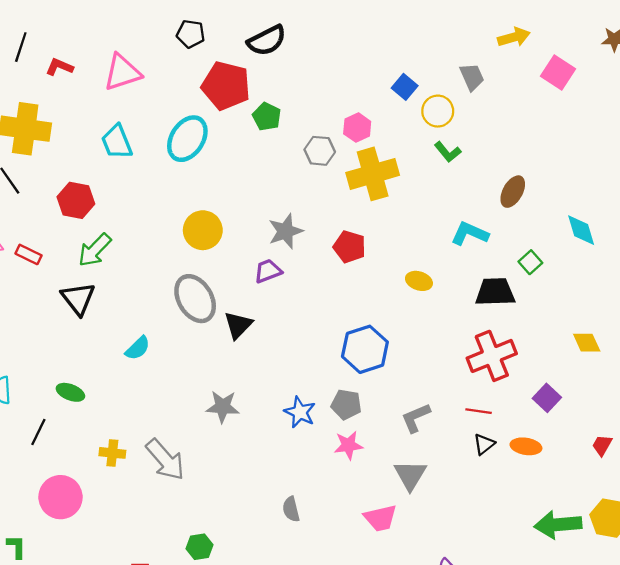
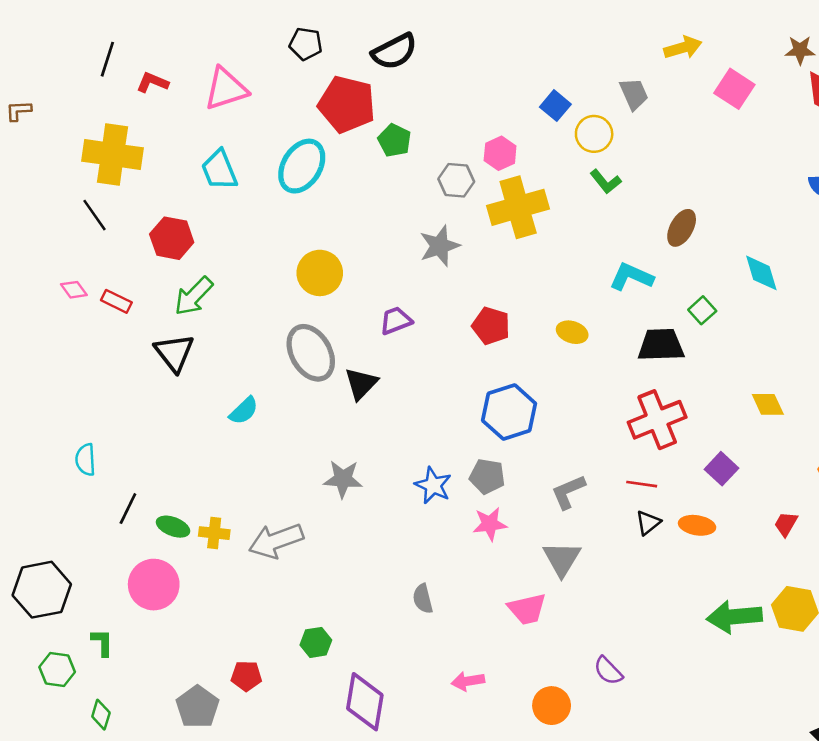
gray star: (286, 231) -> (440, 246), moved
red pentagon: (349, 247) -> (491, 326), moved
green ellipse: (70, 392) -> (173, 527), moved
gray arrow: (165, 460) -> (276, 541), turned 111

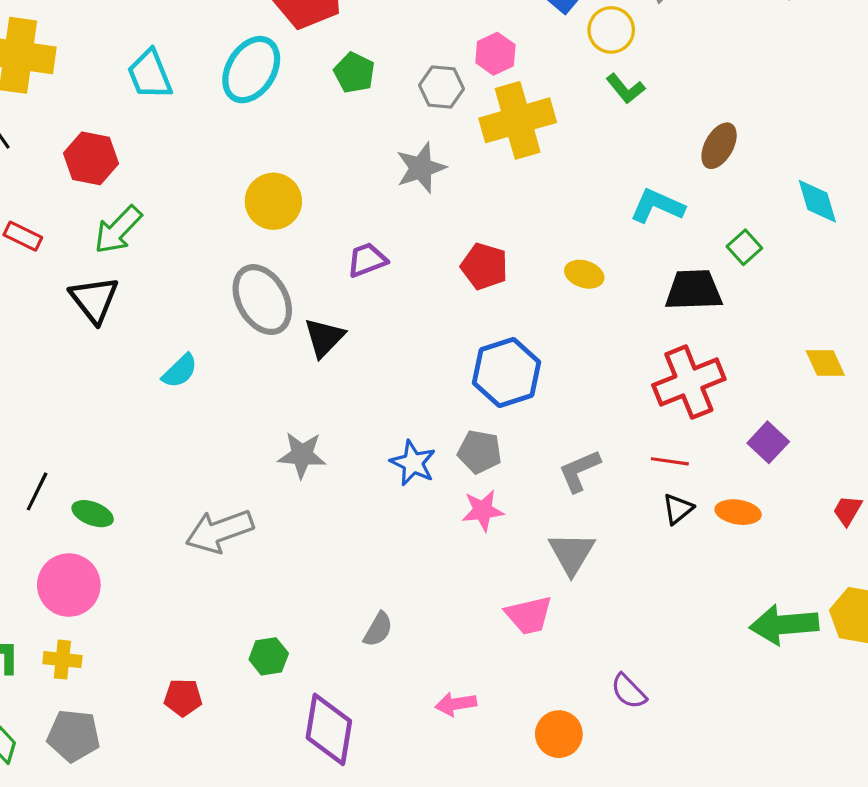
green pentagon: (394, 140) -> (354, 73), moved
yellow cross: (214, 533) -> (62, 660), moved
gray semicircle: (423, 599) -> (378, 629), moved, turned -136
gray pentagon: (197, 707) -> (74, 736), moved, turned -30

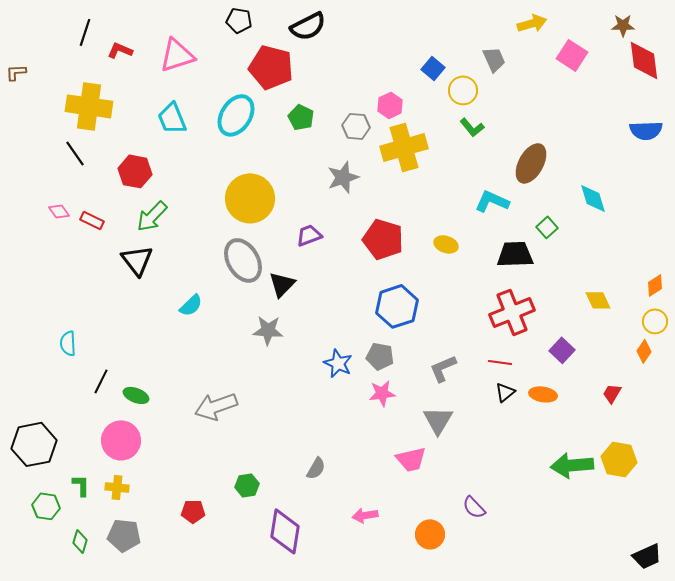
brown ellipse: (719, 146) -> (531, 163), size x1.4
yellow circle: (273, 201) -> (250, 198), size x1.4
red pentagon: (484, 266) -> (383, 239), size x1.4
gray star: (302, 455) -> (268, 330), moved

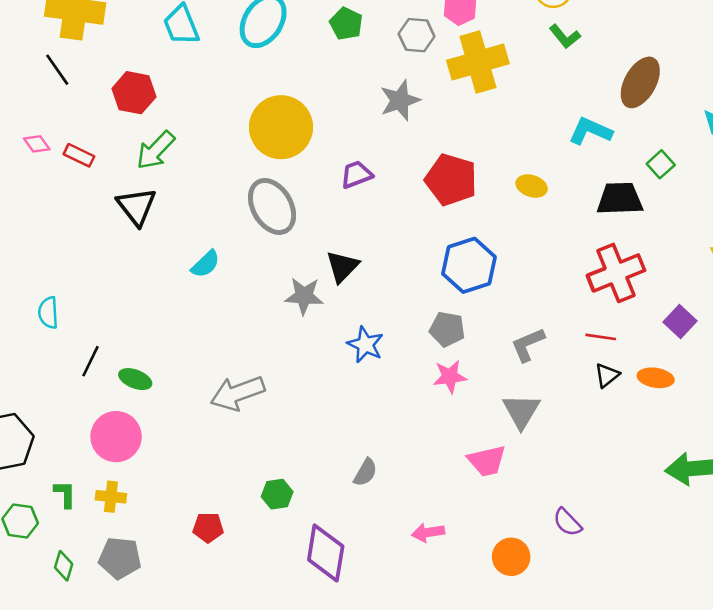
black triangle: (282, 284) -> (342, 267), moved
blue star: (338, 363) -> (365, 345), moved

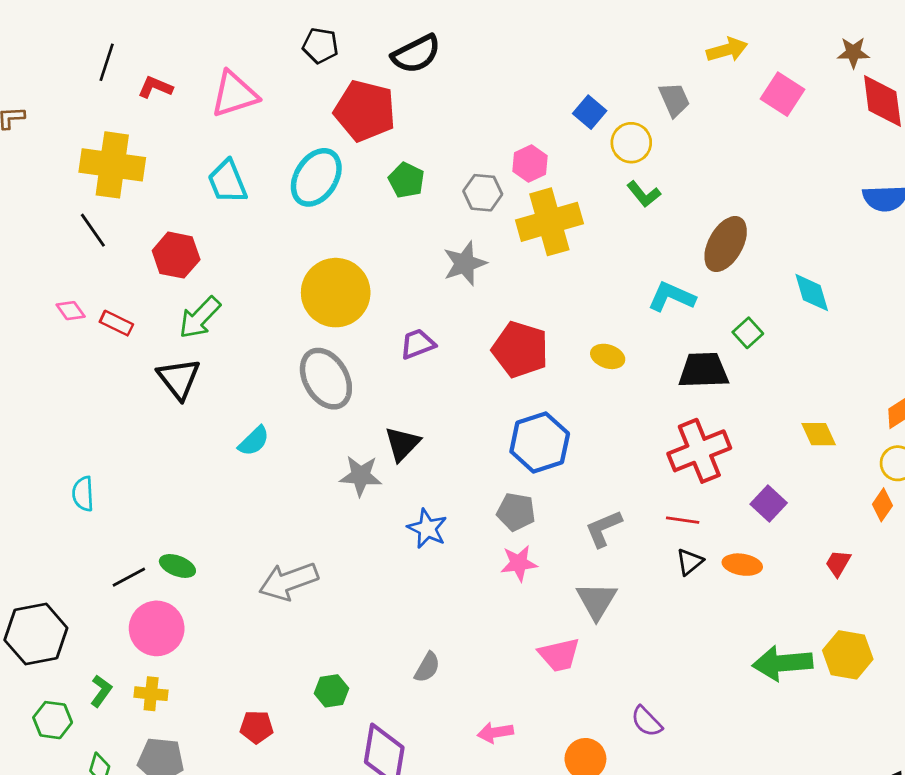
black line: (90, 361) -> (129, 577), moved, turned 36
green L-shape: (65, 494) -> (101, 691), turned 36

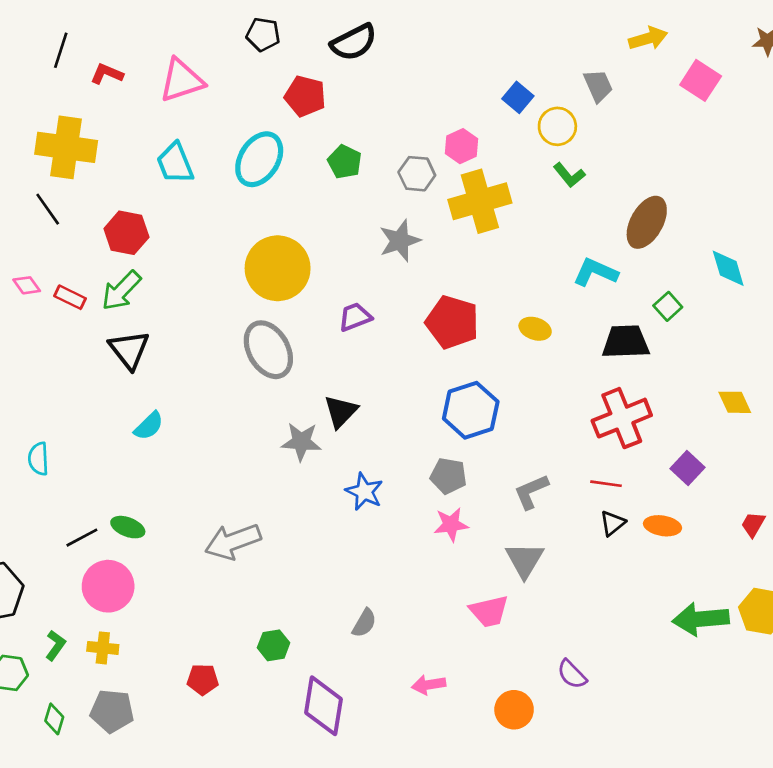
red pentagon: (365, 111) -> (305, 96), size x0.7
green arrow: (200, 318) -> (121, 291), moved
cyan semicircle: (254, 441) -> (149, 426), moved

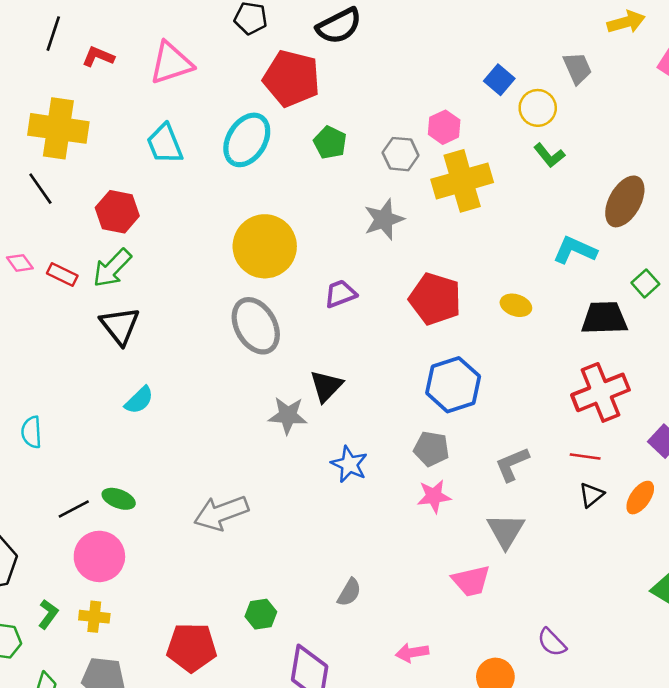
red pentagon: (305, 96) -> (292, 78), size x1.4
orange ellipse: (663, 526) -> (640, 498), turned -64
red pentagon: (203, 679) -> (192, 647), size x1.6

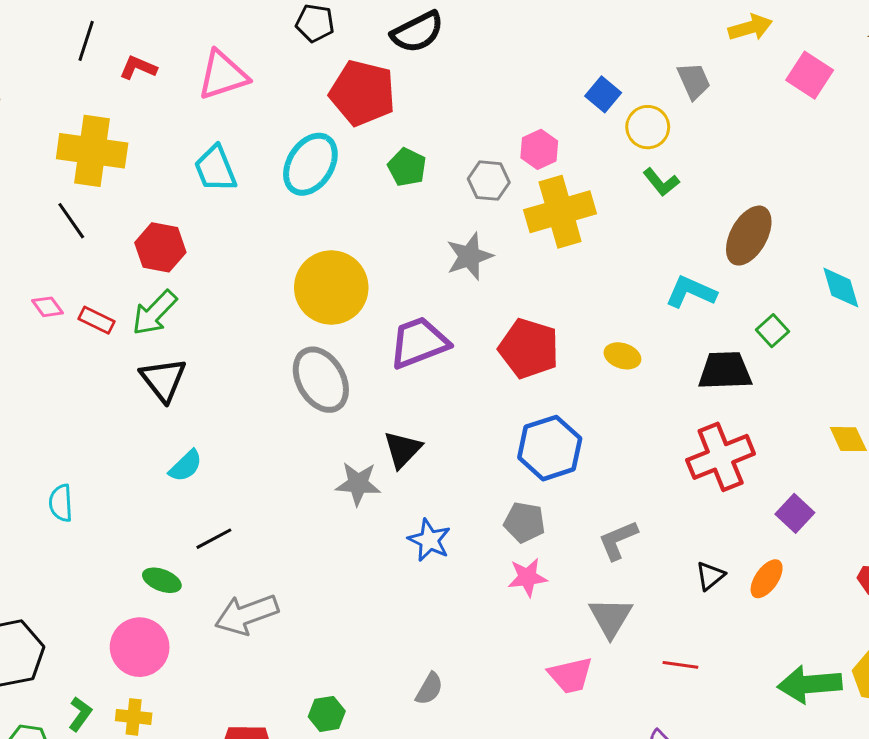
purple trapezoid: (340, 294) -> (419, 343), size x1.6
red line: (585, 456) -> (680, 665), moved
black line: (74, 509) -> (214, 539), moved
gray arrow: (221, 513) -> (247, 614), moved

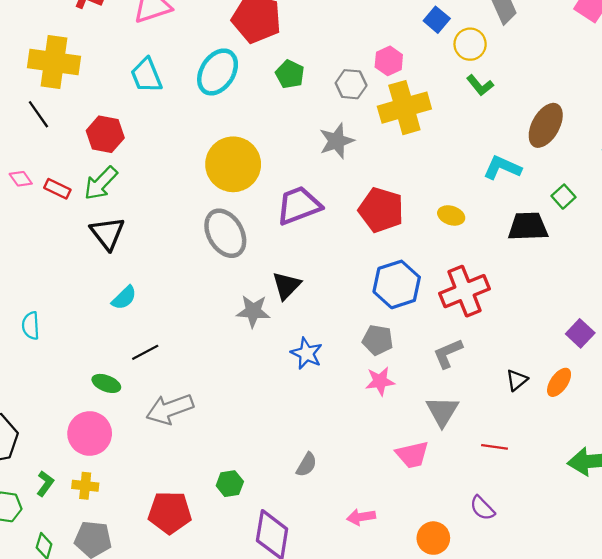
red cross: (721, 457) -> (465, 291), moved

